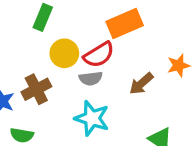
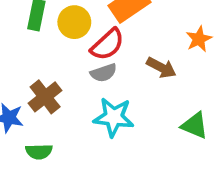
yellow circle: (64, 53) -> (74, 22), moved
brown arrow: (141, 84) -> (161, 68), turned -100

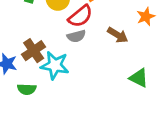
cyan star: (114, 117) -> (55, 65), moved

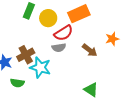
green triangle: (139, 78) -> (91, 90), moved

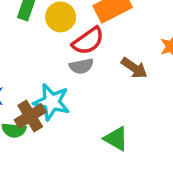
brown cross: (26, 55) -> (30, 116), moved
green triangle: (91, 90) -> (116, 139), moved

